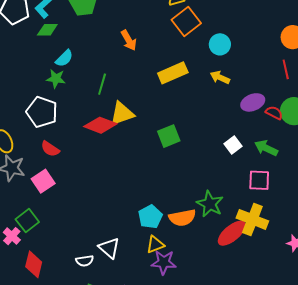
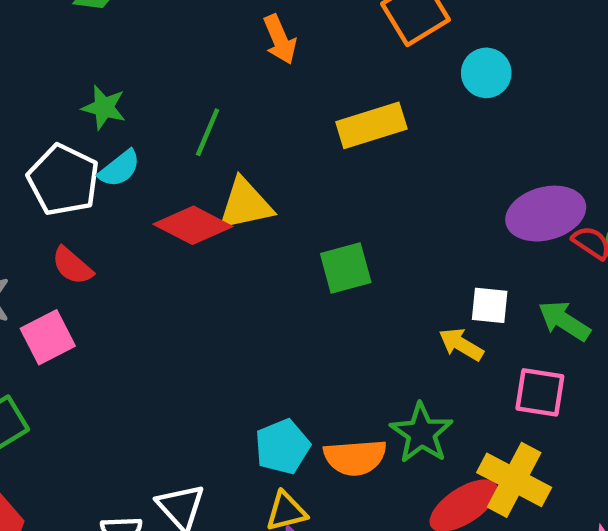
cyan semicircle: (64, 58) -> (119, 169), moved
yellow arrow: (220, 77) -> (461, 344), moved
purple ellipse: (253, 102) -> (546, 214), size x1.4
white square: (233, 145) -> (490, 305), turned 36

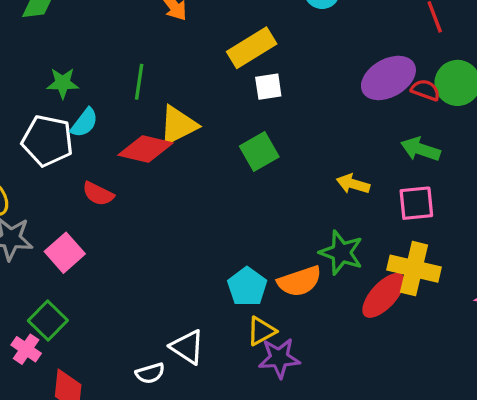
red semicircle: (72, 266) -> (98, 194), moved
white square: (490, 305) -> (268, 87), moved

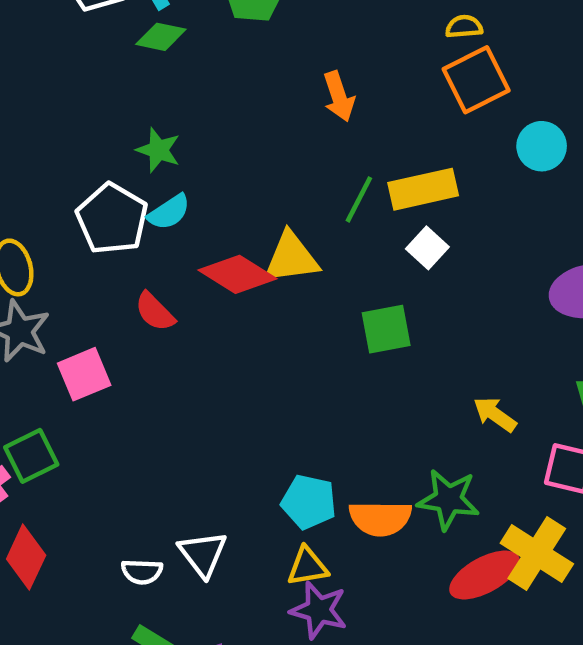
green line: (139, 82) -> (359, 199), moved
white square: (268, 87) -> (427, 248), turned 32
green star: (341, 253) -> (448, 499), turned -30
cyan pentagon: (247, 287) -> (309, 502), turned 30

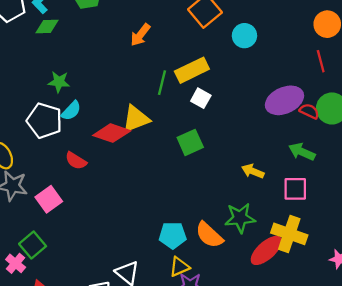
orange arrow: (339, 96) -> (140, 35), turned 70
orange semicircle: (380, 518) -> (209, 235), turned 56

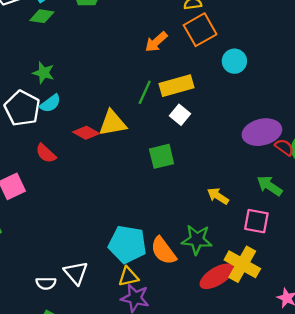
orange arrow: (140, 35) -> (156, 42), moved
red diamond: (112, 133) -> (86, 133), size x0.7
cyan pentagon: (173, 235) -> (127, 244), size x1.4

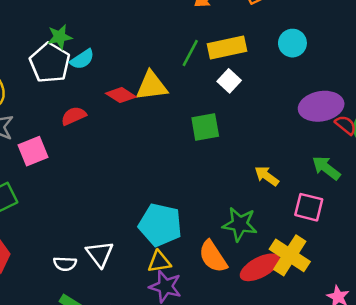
cyan circle: (234, 61) -> (292, 43), moved
green star: (44, 73) -> (60, 37), moved, turned -30
red semicircle: (46, 153) -> (74, 116), turned 110
orange semicircle: (163, 251) -> (213, 257), moved

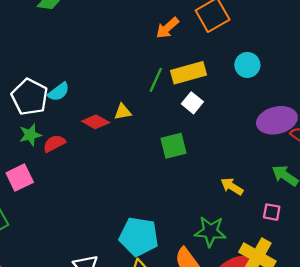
green star: (60, 37) -> (30, 135), moved
yellow triangle: (152, 86) -> (123, 112), size x0.6
pink square: (309, 207) -> (272, 212), size x0.7

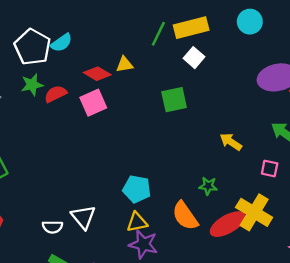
pink square: (20, 178) -> (93, 103), moved
green star: (210, 231) -> (208, 186), size x0.6
cyan pentagon: (139, 237) -> (137, 189), size x0.7

